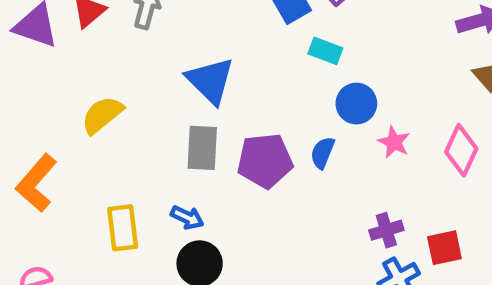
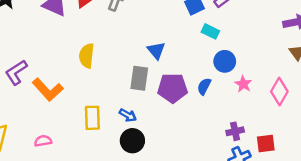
blue triangle: (210, 81) -> (156, 50), moved, size x0.7
yellow semicircle: (102, 115) -> (87, 56), turned -50
orange L-shape: (36, 183) -> (48, 90), turned -88

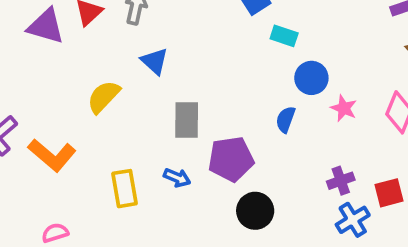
blue triangle: (156, 50) -> (154, 61), moved
yellow semicircle: (87, 56) -> (103, 97), turned 45
purple pentagon: (173, 88) -> (231, 159), moved
black circle: (132, 141) -> (255, 211), moved

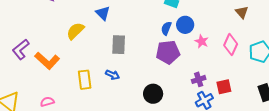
blue semicircle: (286, 119) -> (166, 28), moved
purple pentagon: (231, 159) -> (168, 52), moved

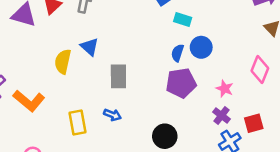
blue triangle: (103, 13) -> (90, 47), moved
yellow semicircle: (75, 31) -> (63, 61), turned -30
pink star: (202, 41) -> (225, 89), moved
purple cross: (199, 79) -> (222, 115), turned -32

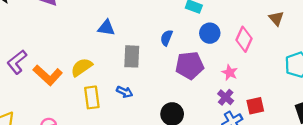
blue triangle: (90, 47) -> (106, 28), turned -36
blue semicircle: (178, 53) -> (166, 38), moved
yellow semicircle: (63, 61) -> (82, 67), moved, turned 40
pink diamond: (260, 69) -> (244, 39), moved

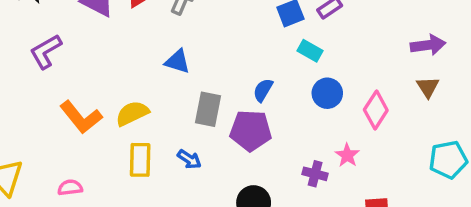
purple L-shape: (17, 62) -> (46, 51), moved
purple pentagon: (190, 65) -> (251, 130), moved
purple cross: (226, 97) -> (315, 174), moved, turned -35

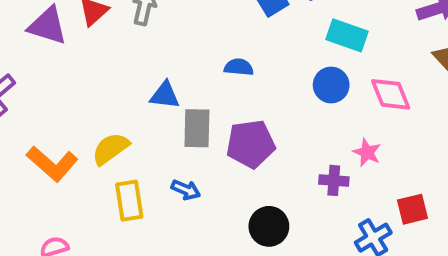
cyan rectangle: (310, 51) -> (347, 35), moved, size x1.4
blue triangle: (177, 61) -> (165, 95), moved
blue semicircle: (263, 90) -> (239, 67), moved, turned 75
pink diamond: (376, 110) -> (391, 94), turned -45

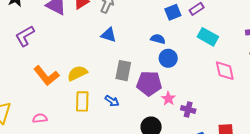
blue semicircle: (239, 67) -> (158, 39), moved
blue circle: (331, 85) -> (168, 58), moved
blue triangle: (165, 95) -> (109, 35), moved
pink star: (367, 152) -> (168, 99), moved

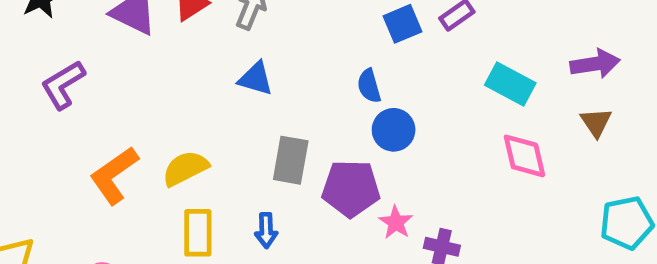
cyan rectangle: (208, 37) -> (510, 84), moved
blue semicircle: (158, 39) -> (369, 86), turned -120
orange L-shape: (46, 76) -> (114, 175), turned 95
blue arrow: (112, 101) -> (266, 230), turned 56

